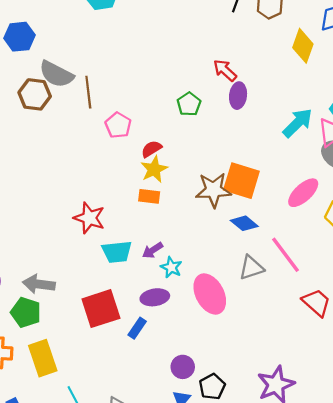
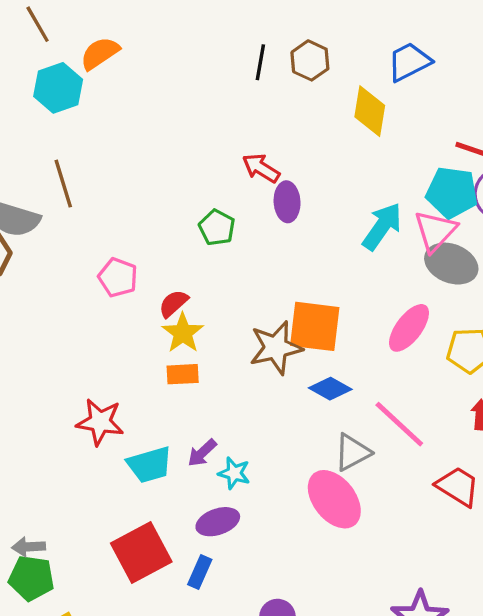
brown line: (88, 92) -> (63, 184), moved
gray arrow: (39, 284) -> (29, 547), moved, size x0.7
pink ellipse: (210, 294) -> (334, 499), moved

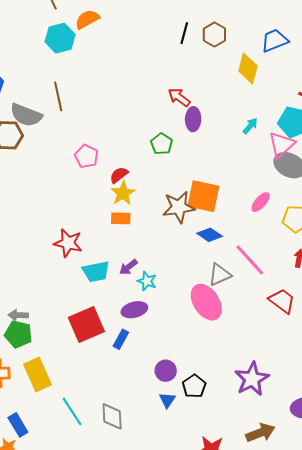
cyan arrow: (382, 226) -> (250, 126), moved, size x0.6
green pentagon: (217, 228) -> (162, 144), moved
pink ellipse: (409, 328) -> (261, 202), size x0.7

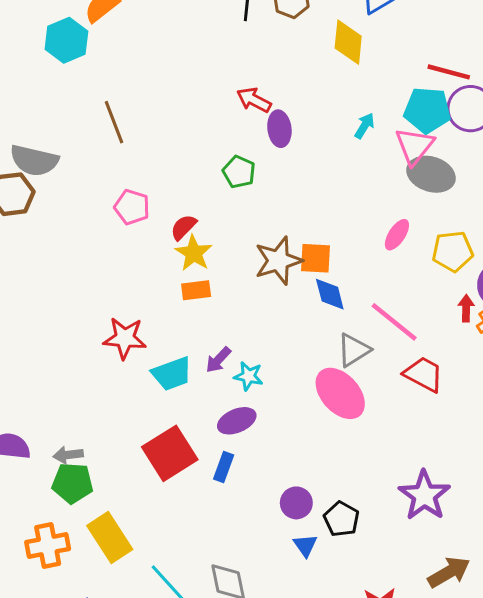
brown line: (58, 96) -> (114, 122), moved
orange square: (203, 196) -> (316, 258), moved, size x0.7
blue diamond: (210, 235) -> (330, 294), turned 50
red trapezoid: (282, 301) -> (424, 374), moved

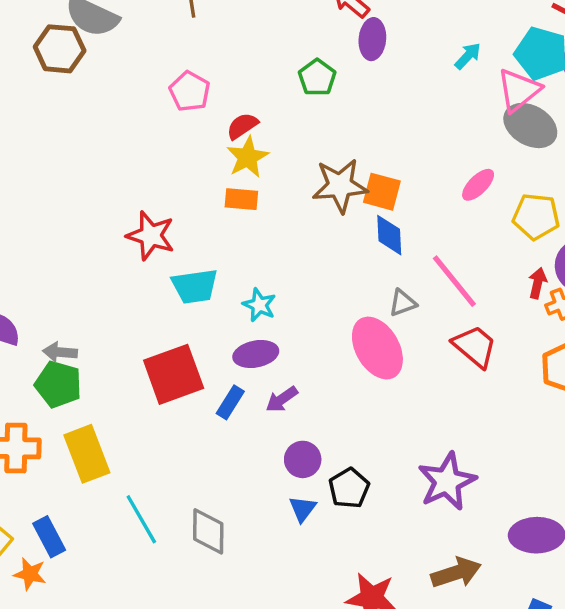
gray triangle: (354, 350) -> (403, 303), size x0.7
purple arrow: (218, 360) -> (282, 399), moved
cyan star: (249, 376) -> (259, 305), moved

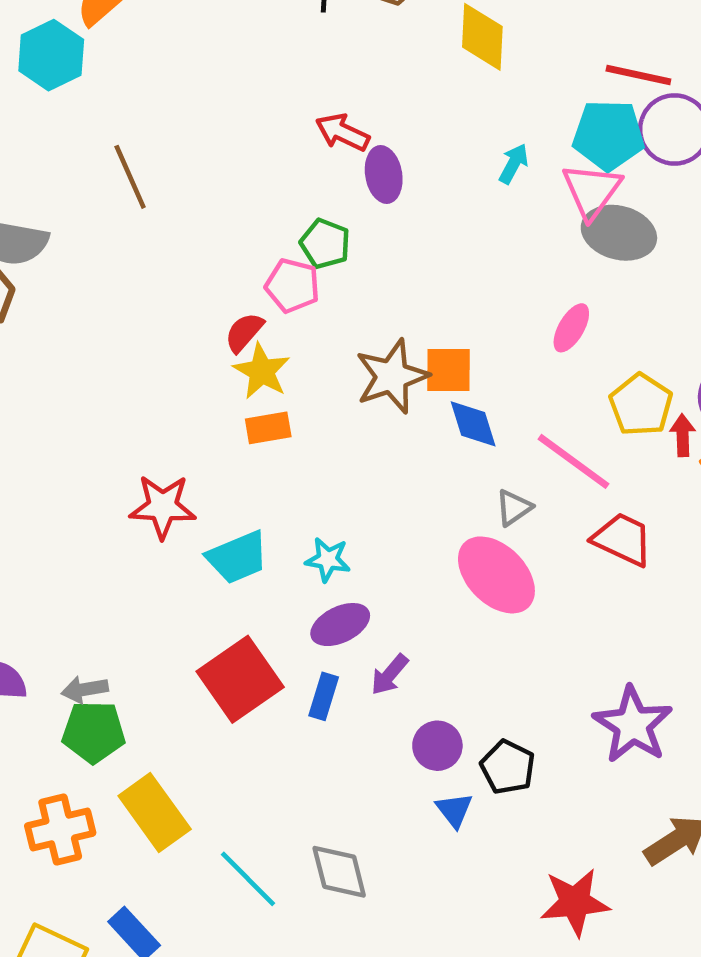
pink pentagon: (190, 91) -> (292, 286), moved
yellow pentagon: (536, 216) -> (641, 405), moved, turned -30

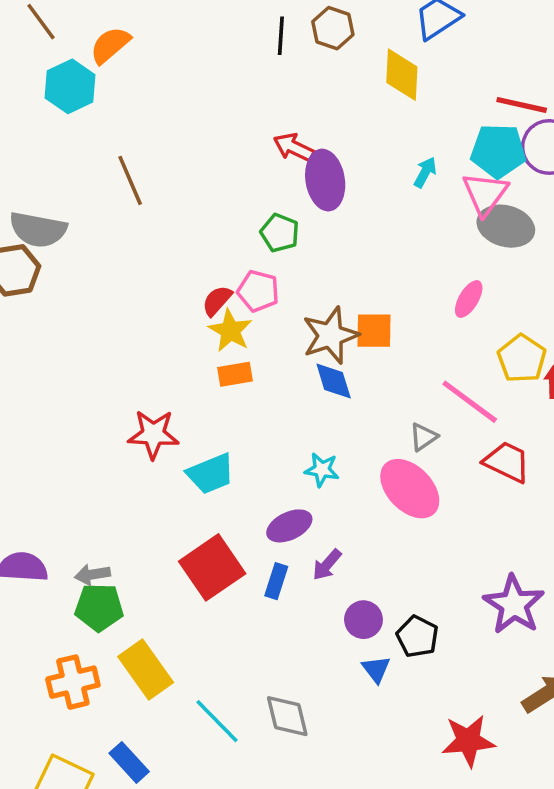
purple ellipse: (384, 175) -> (325, 180), size x1.4
pink pentagon: (292, 286) -> (258, 291), moved
blue diamond: (473, 424) -> (334, 381), moved
cyan star: (328, 559) -> (322, 470), moved

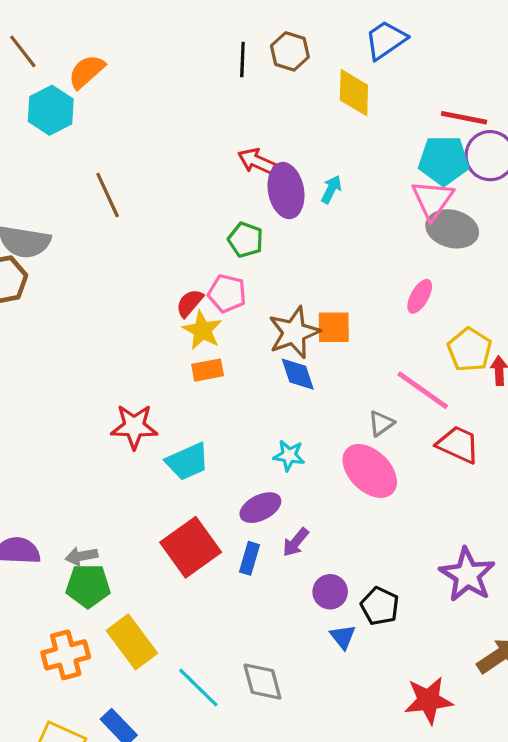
cyan arrow: (425, 172) -> (331, 189), moved

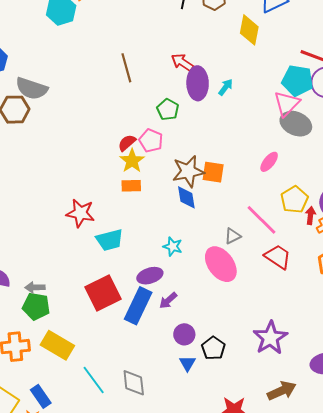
brown line: (108, 195) -> (126, 68), moved
blue rectangle: (250, 558) -> (138, 306), size x1.8
yellow rectangle: (132, 642) -> (57, 345), turned -32

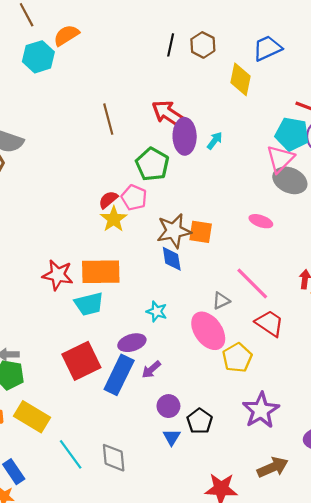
red arrow: (182, 62) -> (168, 114), size x1.4
green pentagon: (168, 110) -> (152, 164), size x1.4
pink ellipse: (269, 162) -> (261, 221), turned 70
orange rectangle: (131, 186) -> (101, 272), moved, size x1.8
yellow pentagon: (294, 200) -> (237, 358), moved

